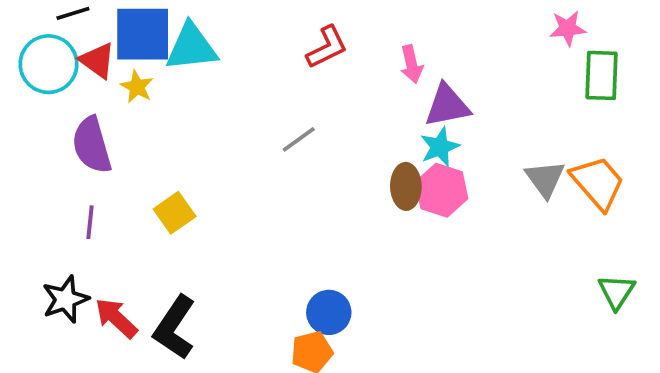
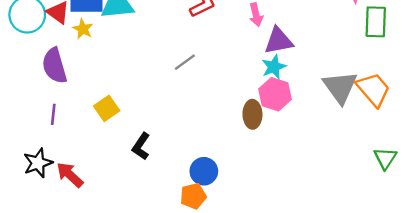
gray triangle: (545, 179) -> (340, 87), size x1.4
brown ellipse: (406, 186) -> (252, 114), moved
black L-shape: (175, 327) -> (141, 146), moved, size x0.7

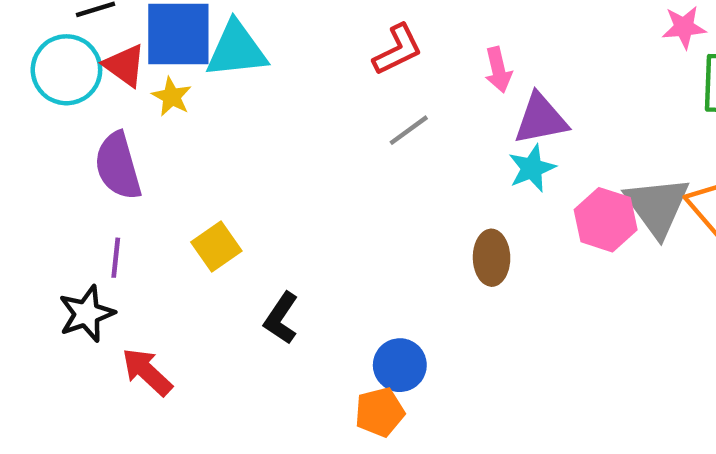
gray line: (185, 62) -> (409, 130), moved
pink hexagon: (275, 94) -> (606, 220), moved
black star: (38, 163) -> (87, 314), moved

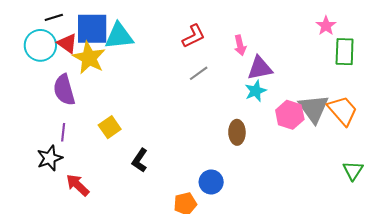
pink star: (684, 27) -> (326, 26), turned -30
yellow star: (172, 97) -> (89, 58), size x1.8
blue circle: (400, 365) -> (211, 182), moved

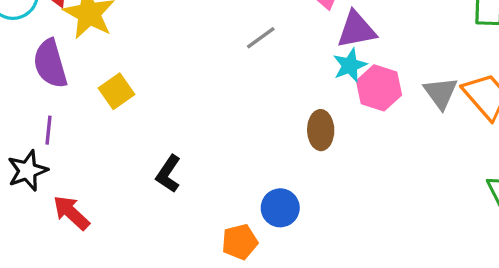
gray triangle: (314, 109) -> (441, 93), size x0.7
pink hexagon: (290, 115) -> (379, 88), moved
yellow square: (110, 127) -> (117, 91), moved

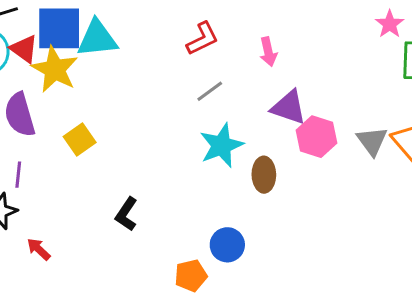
purple triangle: (356, 30) -> (289, 107), moved, turned 30
cyan star: (350, 65) -> (221, 145), moved, size x1.4
red arrow: (71, 213) -> (39, 249), size x0.7

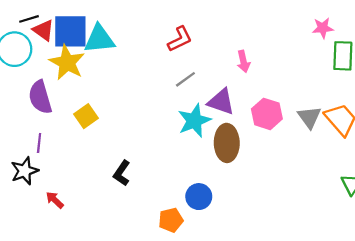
pink star: (390, 24) -> (323, 28), turned 30
red triangle: (24, 49) -> (44, 30), moved
pink arrow: (268, 52) -> (243, 61), moved
purple triangle: (289, 107) -> (221, 102), moved
brown ellipse: (264, 175) -> (227, 143), size x1.4

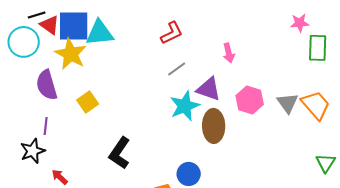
black L-shape: (122, 173) -> (120, 153), size x1.4

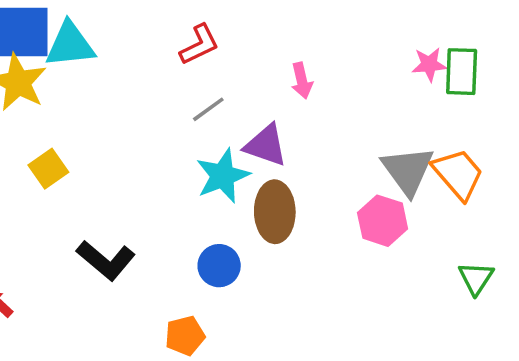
pink star: (300, 23) -> (429, 64), moved
pink hexagon: (250, 100) -> (383, 221), moved
gray triangle: (288, 103) -> (408, 170), size x1.4
black L-shape: (120, 153) -> (106, 260), turned -84
blue circle: (189, 174) -> (219, 266), moved

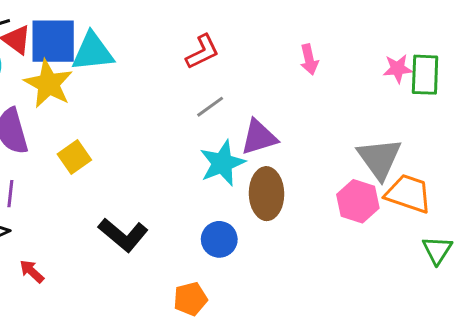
pink arrow: (302, 81) -> (309, 59), moved
purple triangle: (266, 145) -> (259, 137), turned -36
orange trapezoid: (458, 174) -> (408, 194), moved, turned -30

